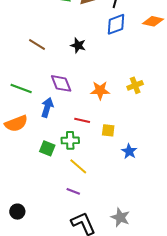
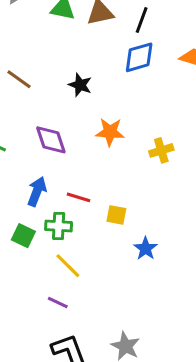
orange star: (100, 90) -> (110, 132), moved
blue arrow: (47, 107) -> (37, 191), moved

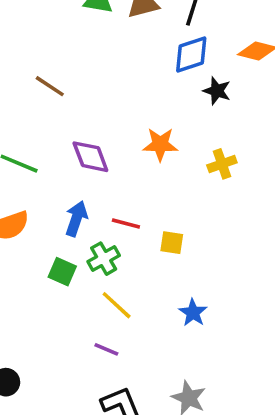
black star: (80, 85) -> (217, 91), moved
green cross: (59, 226) -> (104, 259), turned -30
blue star: (146, 248) -> (193, 313), moved

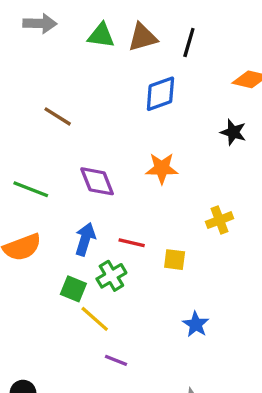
blue diamond: (191, 55) -> (160, 94), moved
black star: (217, 91) -> (233, 132), moved
yellow cross: (222, 164) -> (220, 220), moved
yellow line: (117, 305) -> (95, 319), moved

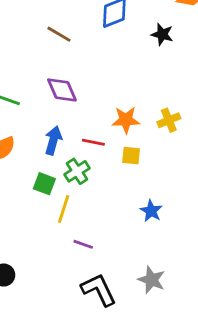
brown line: (58, 116) -> (59, 34), moved
black star: (233, 132) -> (162, 34), moved
orange star: (162, 168) -> (126, 120), moved
yellow line: (95, 319) -> (64, 209), turned 68

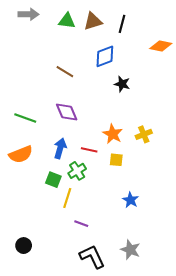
black star: (162, 34) -> (122, 84), moved
orange star: (126, 120) -> (113, 134), turned 30

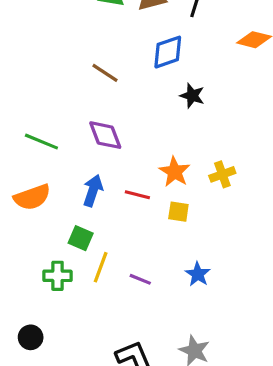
green cross: (77, 171) -> (57, 276), moved, turned 30
purple line: (81, 224) -> (140, 279), moved

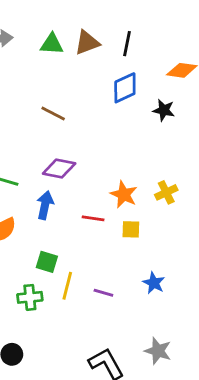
blue diamond: (168, 52) -> (125, 88), moved
black star: (192, 96) -> (164, 110), moved
purple diamond: (105, 135) -> (59, 169), turned -52
blue arrow: (93, 191) -> (45, 205), moved

